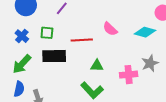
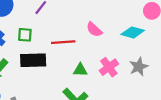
pink cross: (129, 75) -> (109, 67), moved, turned -30

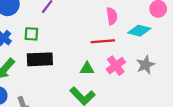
pink semicircle: (94, 30) -> (112, 16), moved, turned -140
red line: (63, 42) -> (103, 41), moved

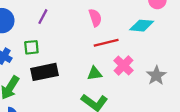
pink semicircle: (112, 16) -> (95, 18), moved
gray star: (145, 65) -> (156, 75), moved

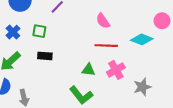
pink semicircle: (95, 18) -> (103, 21), turned 147
black rectangle: (45, 72) -> (45, 56), size x0.6

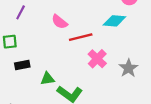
pink semicircle: (103, 21) -> (60, 22), moved
green triangle: (88, 70) -> (48, 79), moved

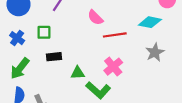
pink cross: (97, 59) -> (113, 67), moved
gray star: (128, 68) -> (155, 52), moved

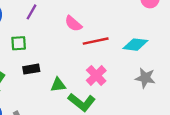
cyan diamond: (150, 22) -> (135, 45), moved
gray star: (155, 52) -> (145, 78), moved, turned -30

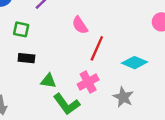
red line: (96, 41) -> (97, 48), turned -70
gray star: (145, 78) -> (123, 97), moved

